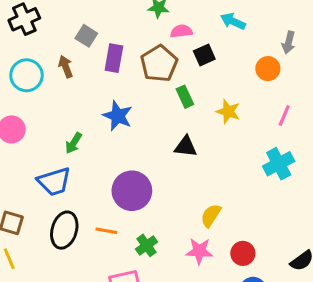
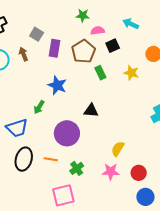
yellow star: (228, 111) -> (131, 73), moved
green arrow: (74, 143) -> (39, 107), moved
black triangle: (186, 147) -> (91, 111), moved

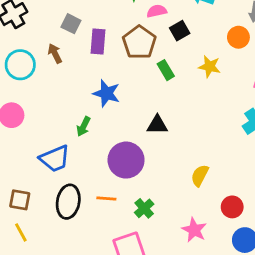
pink star: (111, 172) -> (194, 230), moved, turned 30

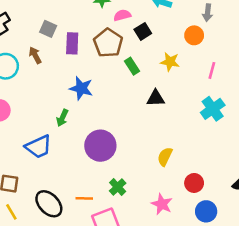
black triangle: (157, 125) -> (156, 98), moved
orange line: (106, 199) -> (84, 198), moved
black ellipse: (68, 202) -> (49, 204), moved, turned -52

